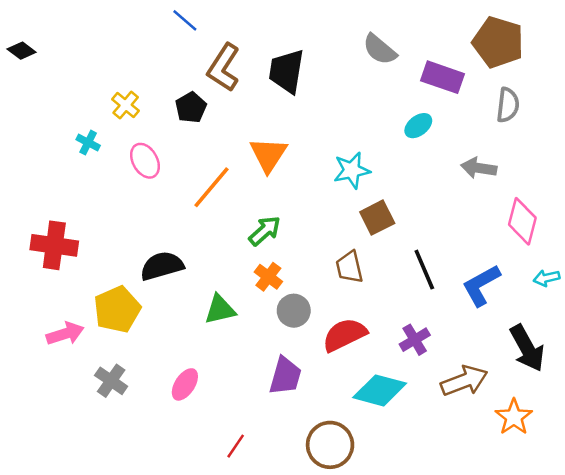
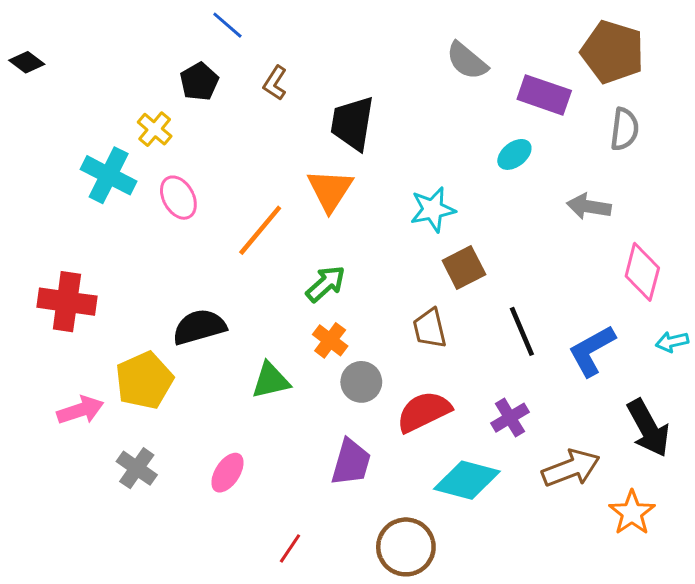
brown L-shape: (224, 68) -> (275, 83), size x0.6
black trapezoid: (286, 71) -> (352, 123), moved
black pentagon: (191, 107) -> (199, 82), moved
cyan cross: (88, 143) -> (109, 175), size x1.8

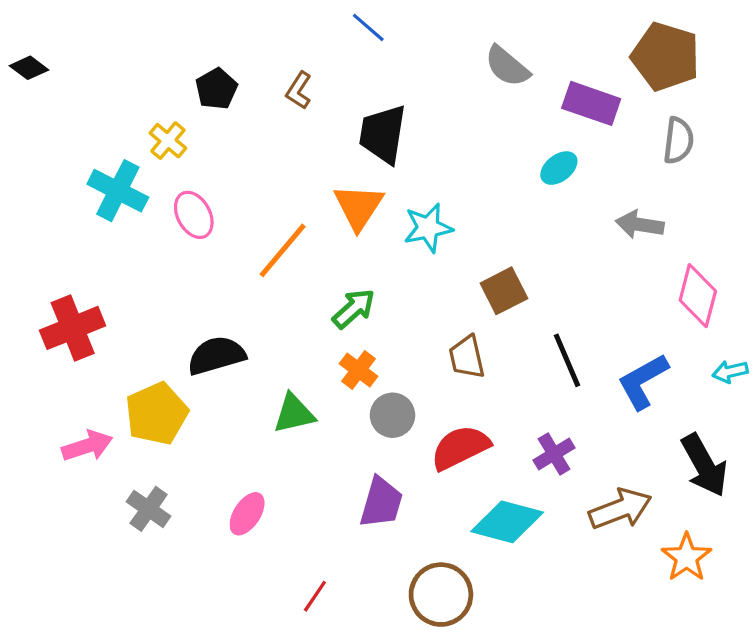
blue line: (227, 25) -> (368, 27), moved
cyan star: (433, 209) -> (428, 228), moved
red cross: (67, 302) -> (73, 328), turned -30

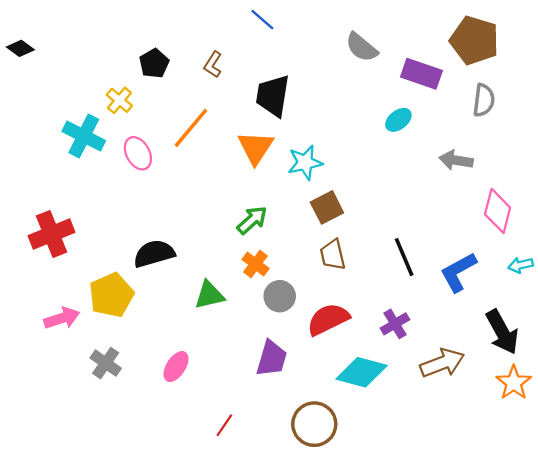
orange line: (283, 250) -> (191, 128), moved
brown square: (504, 291) -> (327, 207), moved
orange star: (687, 557) -> (514, 383), moved

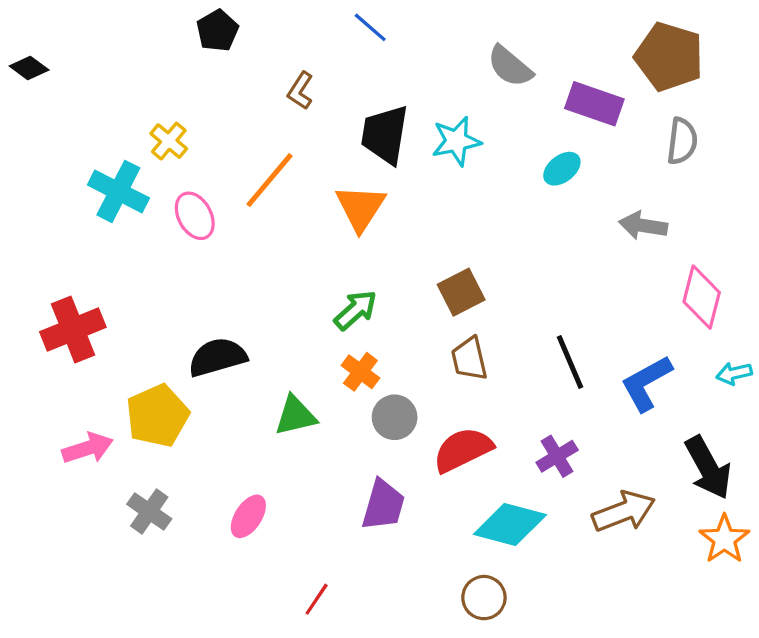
black pentagon: (154, 63) -> (217, 31), moved
cyan star: (305, 163) -> (456, 141), moved
brown circle: (314, 424) -> (484, 598), moved, size x0.7

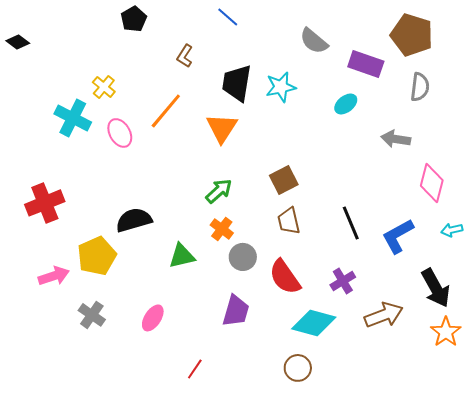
red semicircle: (463, 450) -> (285, 277), turned -99

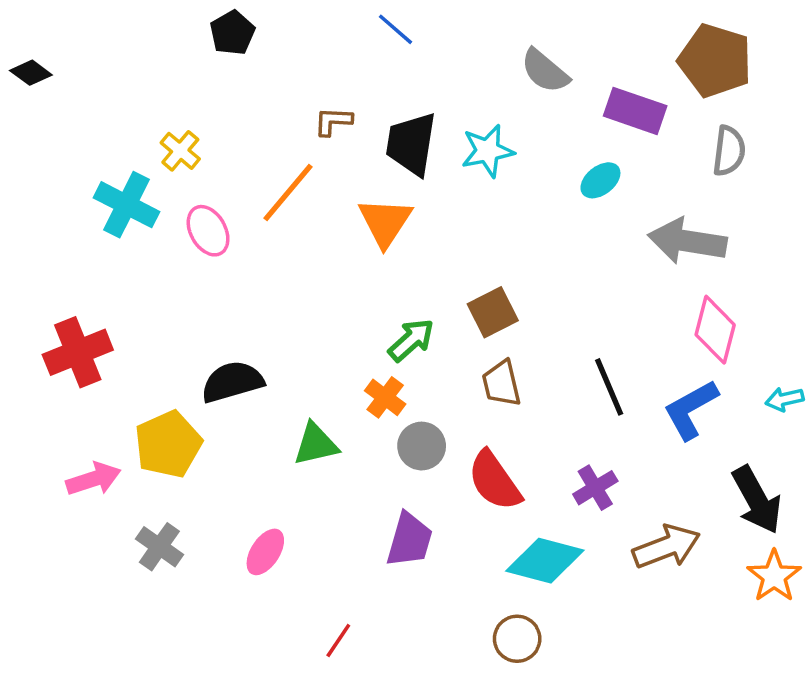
brown L-shape: (185, 56) -> (333, 121), moved, turned 60
gray arrow: (396, 139) -> (687, 241), size x1.5
pink diamond: (432, 183) -> (715, 330), moved
green arrow: (219, 191) -> (411, 340), moved

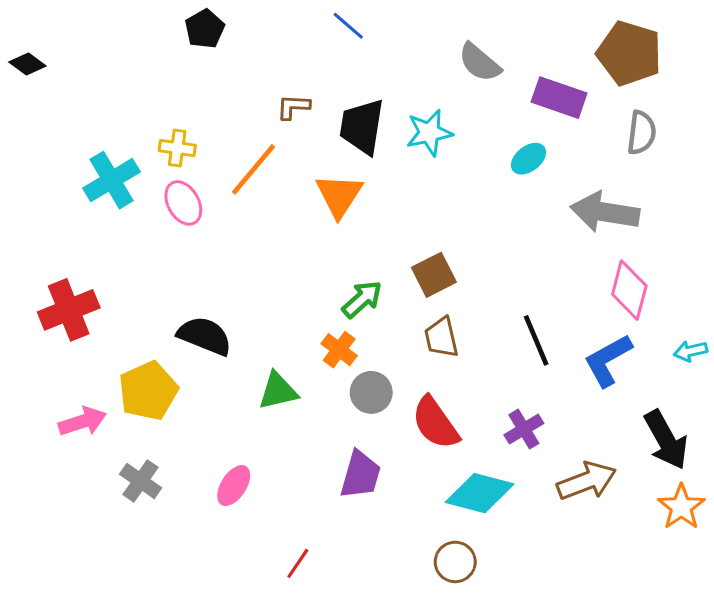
yellow cross: (180, 151) -> (177, 148), moved, turned -32
cyan cross: (126, 205) -> (112, 180), turned 32
black semicircle: (232, 382) -> (205, 336), turned 38

